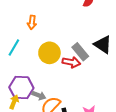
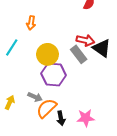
red arrow: (71, 62) -> (85, 40), moved
purple hexagon: (21, 88) -> (54, 74), moved

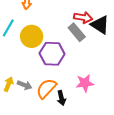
yellow circle: (47, 54) -> (32, 36), moved
gray arrow: (35, 97) -> (25, 85), moved
pink star: (86, 118) -> (85, 83), moved

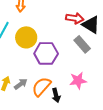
gray rectangle: (77, 32) -> (82, 44), moved
gray arrow: (25, 85) -> (21, 84), turned -56

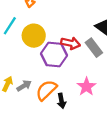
red arrow: (75, 18) -> (70, 43), moved
pink star: (78, 81) -> (86, 87), turned -30

